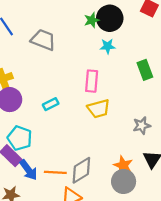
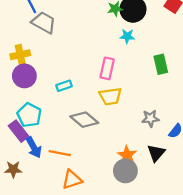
gray trapezoid: (43, 40) -> (44, 23), moved
gray diamond: (81, 170) -> (84, 120), moved, turned 64

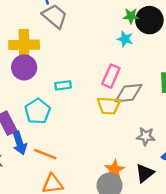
cyan star: (127, 36) -> (125, 39), moved
yellow cross: (20, 55) -> (24, 45), size x1.4
cyan pentagon: (29, 115) -> (38, 111), moved
gray diamond: (84, 120) -> (129, 93), moved, turned -56

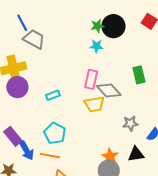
gray diamond: (129, 93) -> (109, 90), turned 65
cyan pentagon: (38, 111) -> (55, 133), moved
black triangle: (145, 173) -> (136, 154), turned 42

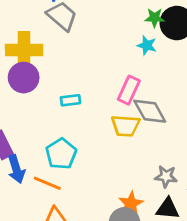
gray star: (130, 123) -> (166, 176), moved

